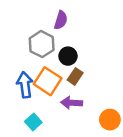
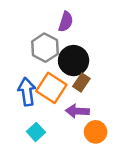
black circle: (68, 56) -> (74, 61), size x1.5
orange circle: (110, 120) -> (96, 132), moved

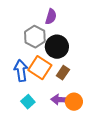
brown rectangle: (81, 83) -> (63, 73), moved
purple arrow: (77, 111) -> (60, 100), moved

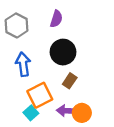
gray hexagon: (35, 37) -> (17, 25), moved
orange square: (40, 68) -> (40, 95), moved, turned 30
blue arrow: (21, 71) -> (23, 64), moved

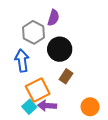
gray hexagon: (17, 25) -> (33, 32), moved
purple arrow: (66, 111) -> (47, 106), moved
orange circle: (82, 113) -> (90, 107), moved

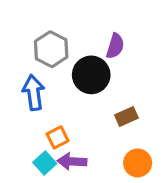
purple semicircle: (53, 18) -> (115, 46), moved
brown rectangle: (66, 76) -> (126, 117), moved, turned 32
orange square: (38, 90) -> (58, 137), size x0.6

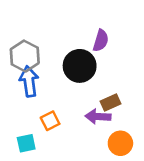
gray hexagon: (51, 49) -> (25, 56), moved
purple arrow: (72, 161) -> (98, 117), moved
cyan square: (45, 163) -> (26, 143), moved, turned 30

